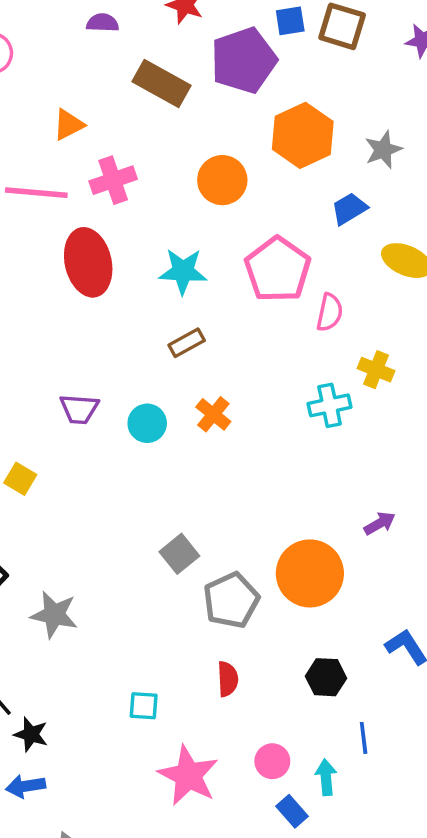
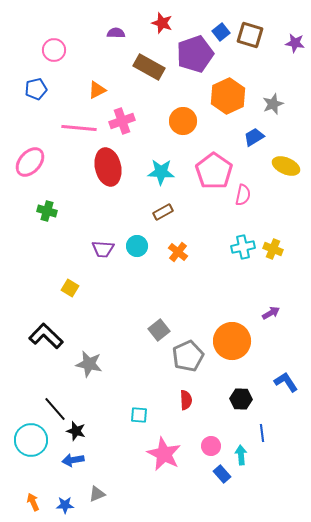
blue square: (290, 21) -> (221, 32), turned -30
yellow cross: (376, 370) -> (273, 249), moved
cyan circle: (147, 423) -> (137, 246), moved

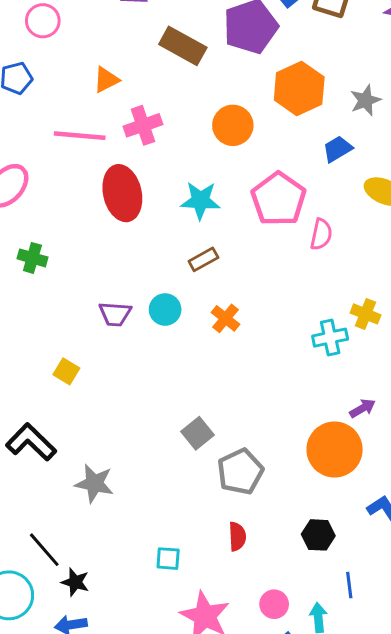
cyan cross: (243, 247) -> (330, 338), moved
orange circle: (232, 341) -> (335, 450), moved

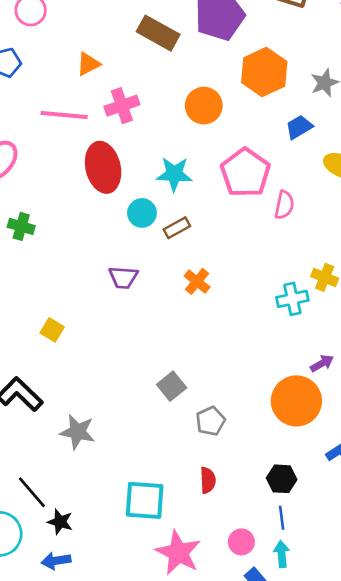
cyan circle: (165, 310) -> (142, 213), moved
purple trapezoid: (115, 314) -> (123, 277), moved
gray pentagon: (240, 472) -> (210, 421), size x0.7
cyan square: (168, 559) -> (145, 500), size x1.8
blue line: (349, 585) -> (282, 518), moved

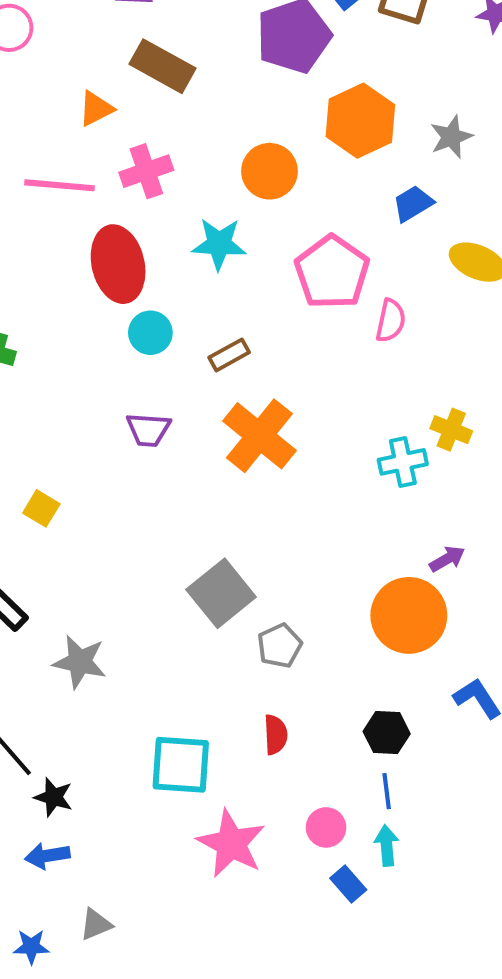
brown rectangle: (158, 33) -> (162, 66), moved
cyan star: (174, 174) -> (219, 244), moved
cyan circle: (142, 213) -> (150, 333), moved
orange cross: (197, 281) -> (259, 436), size x1.8
gray square: (172, 386) -> (221, 593), size x1.5

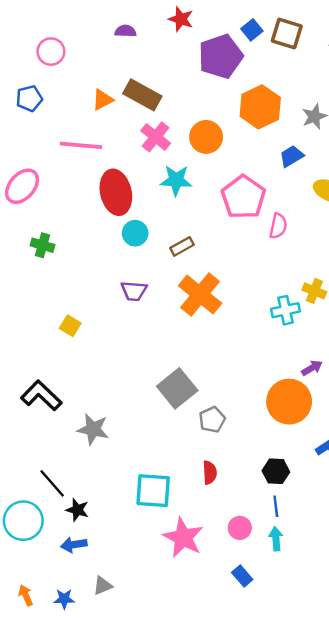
brown rectangle: (162, 66) -> (142, 95), moved
pink cross: (146, 171) -> (156, 137), moved, turned -32
yellow square: (41, 508) -> (70, 326), moved
blue rectangle: (348, 884) -> (242, 576), moved

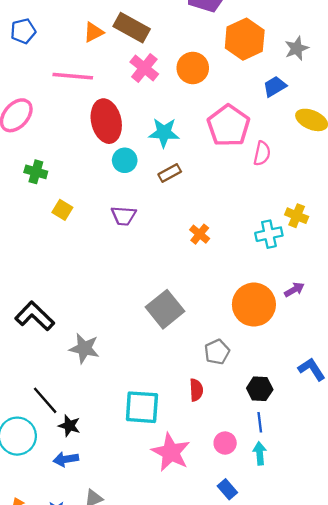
cyan star: (176, 180) -> (164, 133), moved
orange cross: (200, 295) -> (200, 234), moved, size x0.5
yellow square: (70, 326) -> (62, 210), moved
orange circle: (289, 402) -> (254, 305), moved
gray pentagon: (212, 420) -> (217, 352), moved

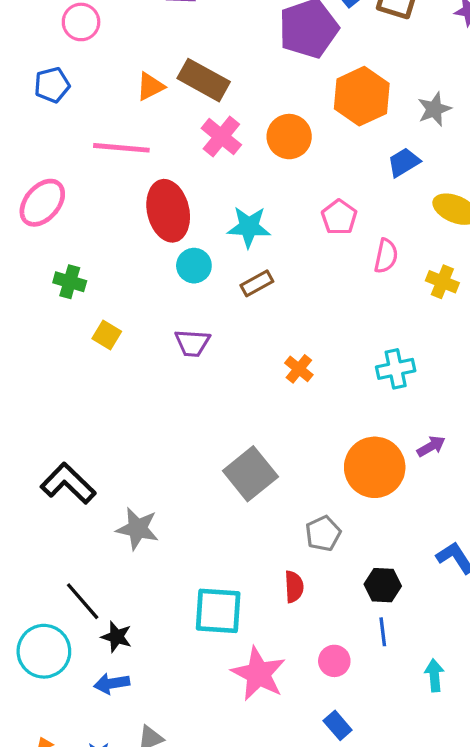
pink pentagon: (229, 126) -> (339, 217), size x0.6
yellow cross: (297, 216) -> (442, 282), moved
cyan arrow: (260, 453) -> (434, 675), moved

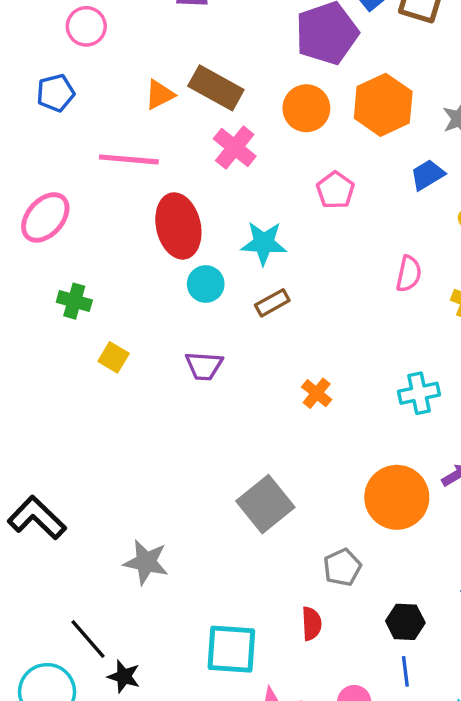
orange circle: (289, 137) -> (306, 108), moved
pink pentagon: (339, 217) -> (335, 190), moved
black L-shape: (68, 483) -> (37, 518), moved

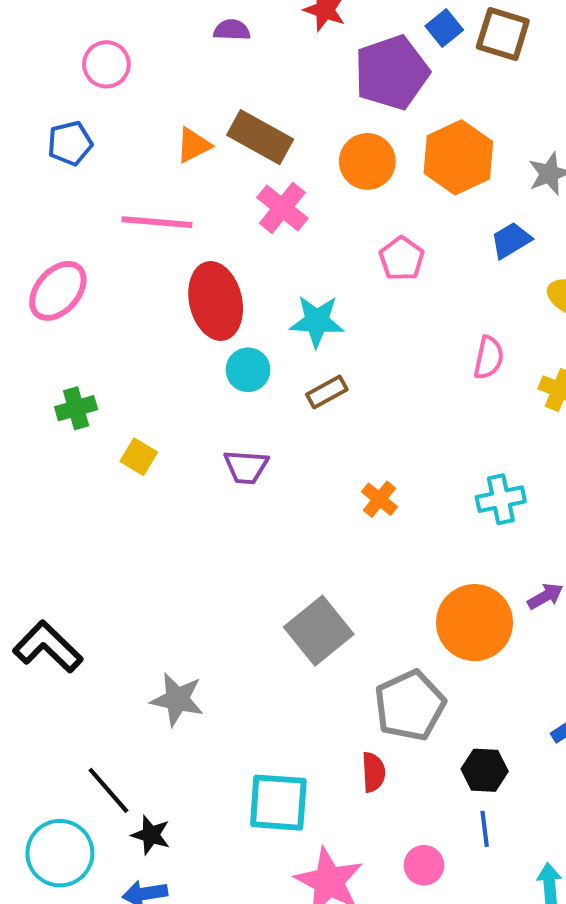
green cross: (74, 301) -> (76, 408), moved, turned -32
gray pentagon: (342, 567) -> (410, 706), size x1.6

